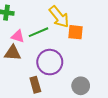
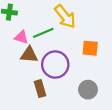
orange square: (76, 32) -> (90, 48), moved
brown triangle: (13, 53) -> (29, 55), moved

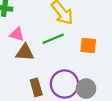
green line: (43, 33) -> (53, 39), moved
purple circle: (55, 65) -> (64, 84), moved

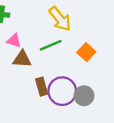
orange square: (88, 46) -> (86, 52), turned 36
brown rectangle: (36, 87) -> (42, 87), moved

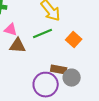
brown rectangle: (42, 87) -> (59, 70), moved, turned -63
purple circle: (62, 91) -> (46, 85), moved

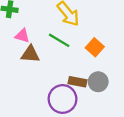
green line: (43, 34) -> (59, 40), turned 54
gray circle: (72, 78) -> (98, 82), moved

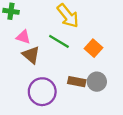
brown triangle: (30, 54) -> (31, 55), turned 36
purple circle: (63, 99) -> (42, 92), moved

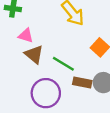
green line: (59, 41) -> (63, 64), moved

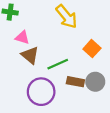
green line: (63, 64) -> (58, 64), turned -55

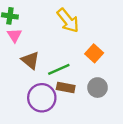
pink triangle: (22, 37) -> (15, 35), moved, turned 40
brown rectangle: (75, 82) -> (66, 88), moved

